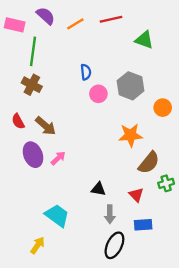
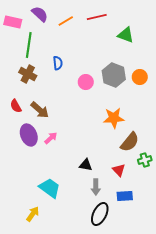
blue semicircle: (86, 72) -> (58, 63), moved
orange circle: (163, 108) -> (140, 77), moved

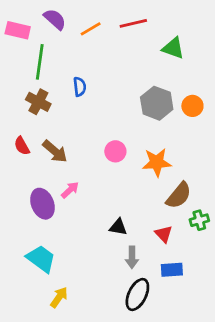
pink circle: (86, 82) -> (115, 151), moved
purple ellipse: (29, 135) -> (42, 204), moved
cyan trapezoid: (50, 188) -> (41, 259), moved
yellow arrow: (33, 214) -> (59, 297), moved

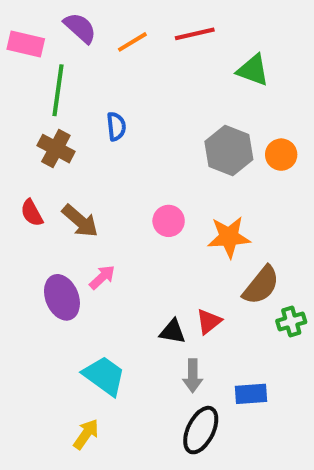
red triangle: (164, 234) -> (209, 321), moved, turned 36
cyan trapezoid: (41, 259) -> (104, 376), moved

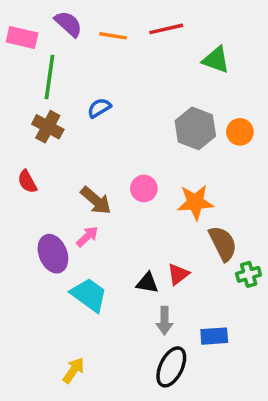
orange line: (132, 42) -> (113, 36), turned 40
blue semicircle: (116, 126) -> (99, 108), turned -115
brown arrow: (80, 221) -> (96, 200), moved
brown semicircle: (261, 285) -> (223, 243), turned -66
cyan trapezoid: (104, 376) -> (89, 295), moved

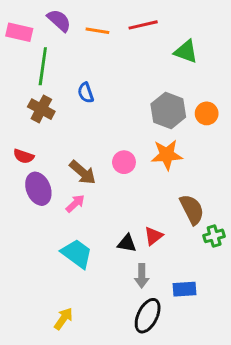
blue semicircle: (99, 108) -> (86, 93), turned -78
red semicircle: (27, 182) -> (24, 156), turned -42
orange star: (195, 202) -> (167, 155), moved
purple ellipse: (53, 254) -> (38, 189), moved

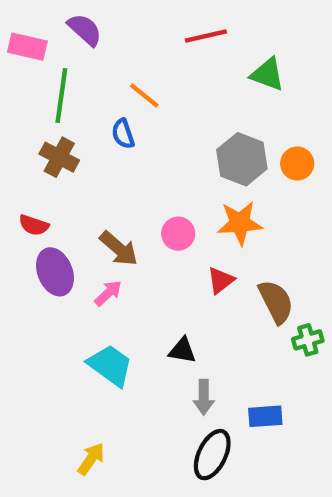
orange line: (97, 31) -> (144, 96), moved, turned 30
red triangle: (154, 236) -> (221, 280), moved

